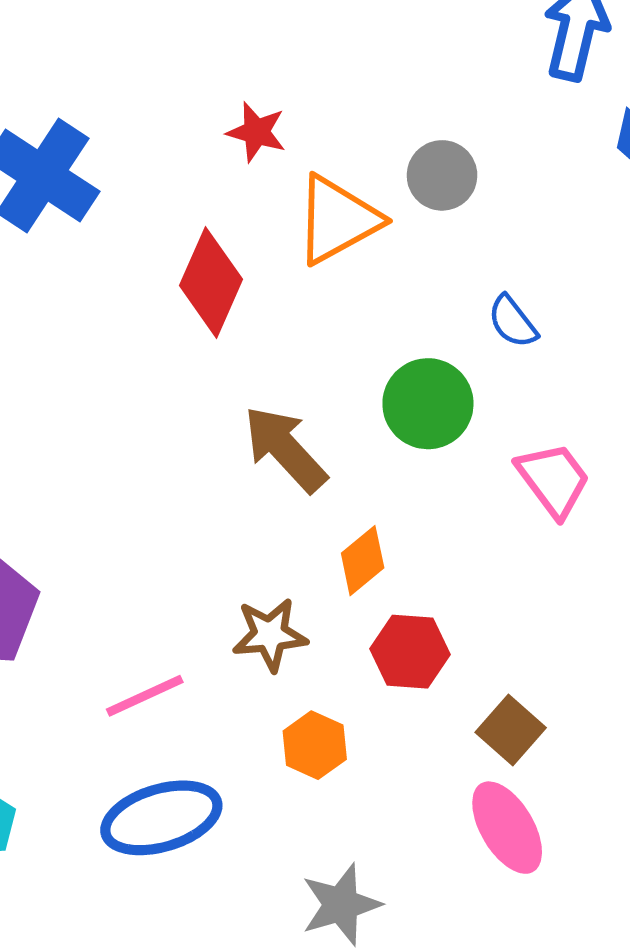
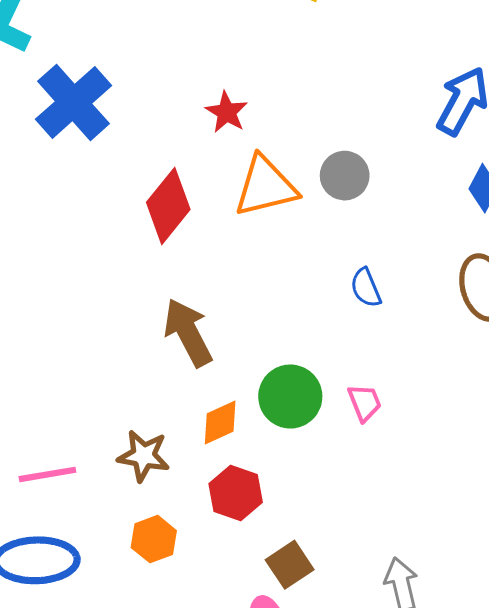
green circle: (428, 404) -> (290, 397), moved
pink trapezoid: (553, 480) -> (365, 403), size x0.7

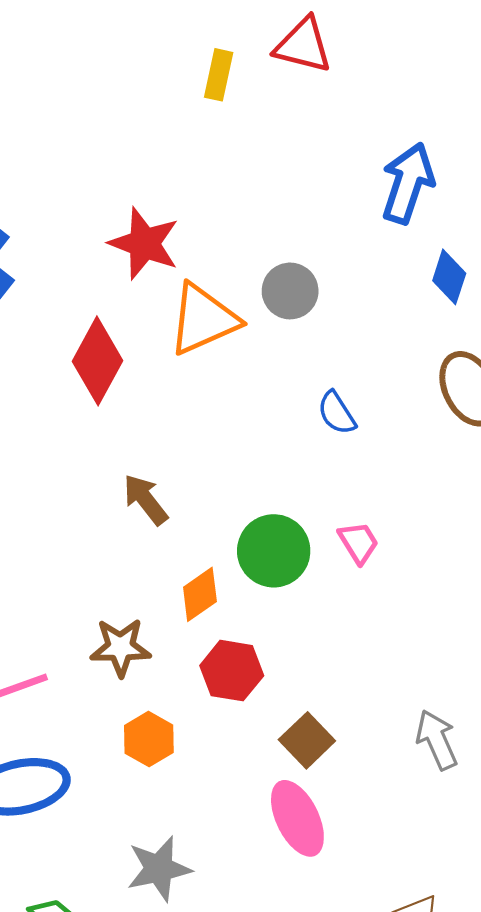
red star: (227, 112) -> (144, 243), size x1.5
brown arrow: (188, 333) -> (145, 500), size x0.7

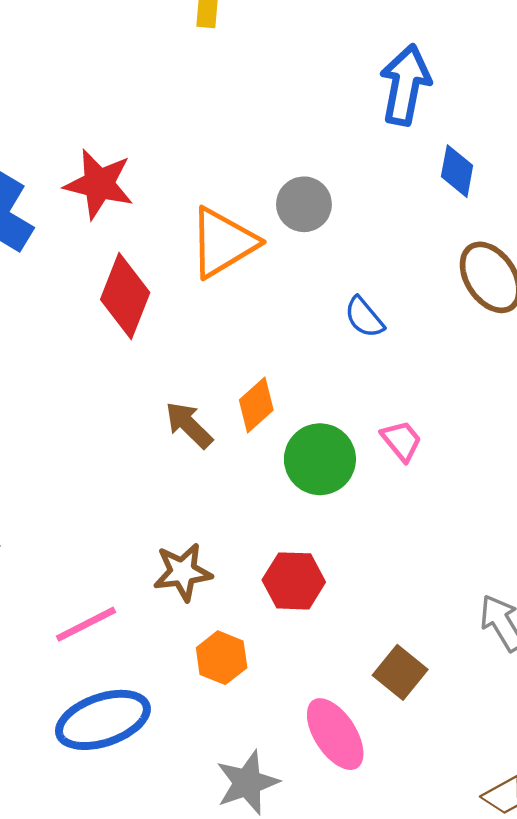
red star: (144, 243) -> (99, 184), moved
orange diamond: (200, 594) -> (256, 405), moved
brown square: (307, 740) -> (400, 672), moved
pink ellipse: (297, 818) -> (335, 734), moved

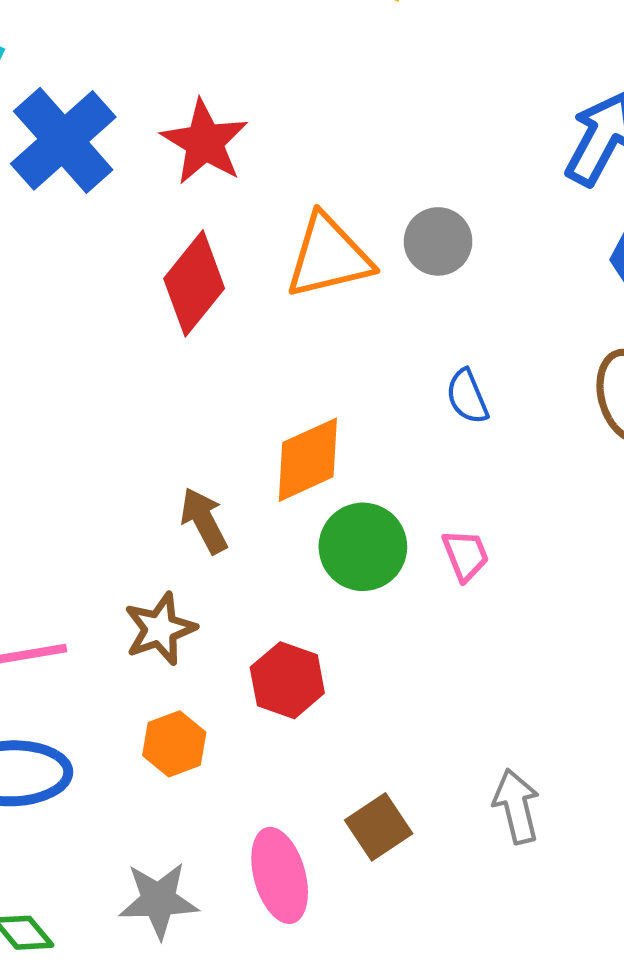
orange diamond: (256, 405) -> (308, 460), size x1.4
brown arrow: (189, 425) -> (204, 521), moved
brown star: (183, 572) -> (160, 629), turned -30

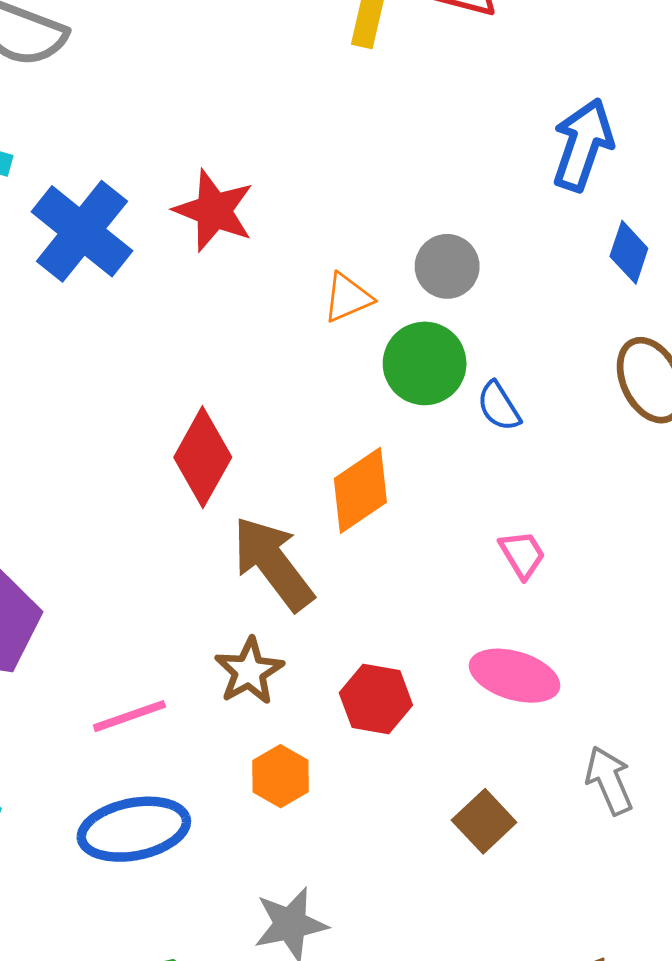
orange triangle: (329, 257) -> (348, 298), size x0.6
red diamond: (194, 283) -> (203, 457), moved
brown arrow: (204, 521) -> (273, 563), size x1.6
green circle: (363, 547) -> (425, 363), moved
pink ellipse: (280, 875) -> (515, 676), moved, turned -48

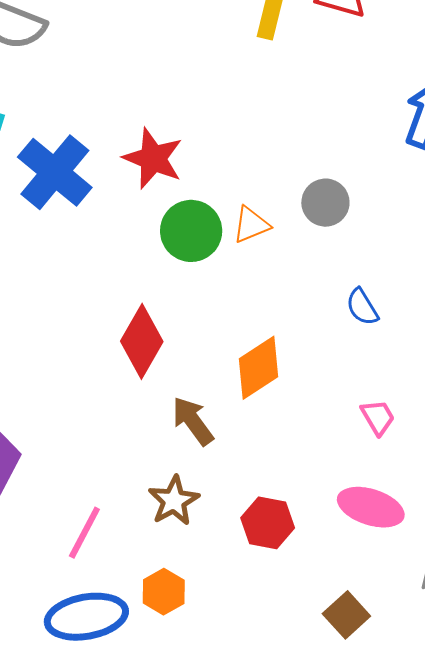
green circle: (425, 363) -> (191, 231), moved
brown arrow: (273, 563) -> (193, 421), size x0.7
pink line: (129, 716) -> (84, 533), turned -44
orange hexagon: (281, 776) -> (164, 592), moved

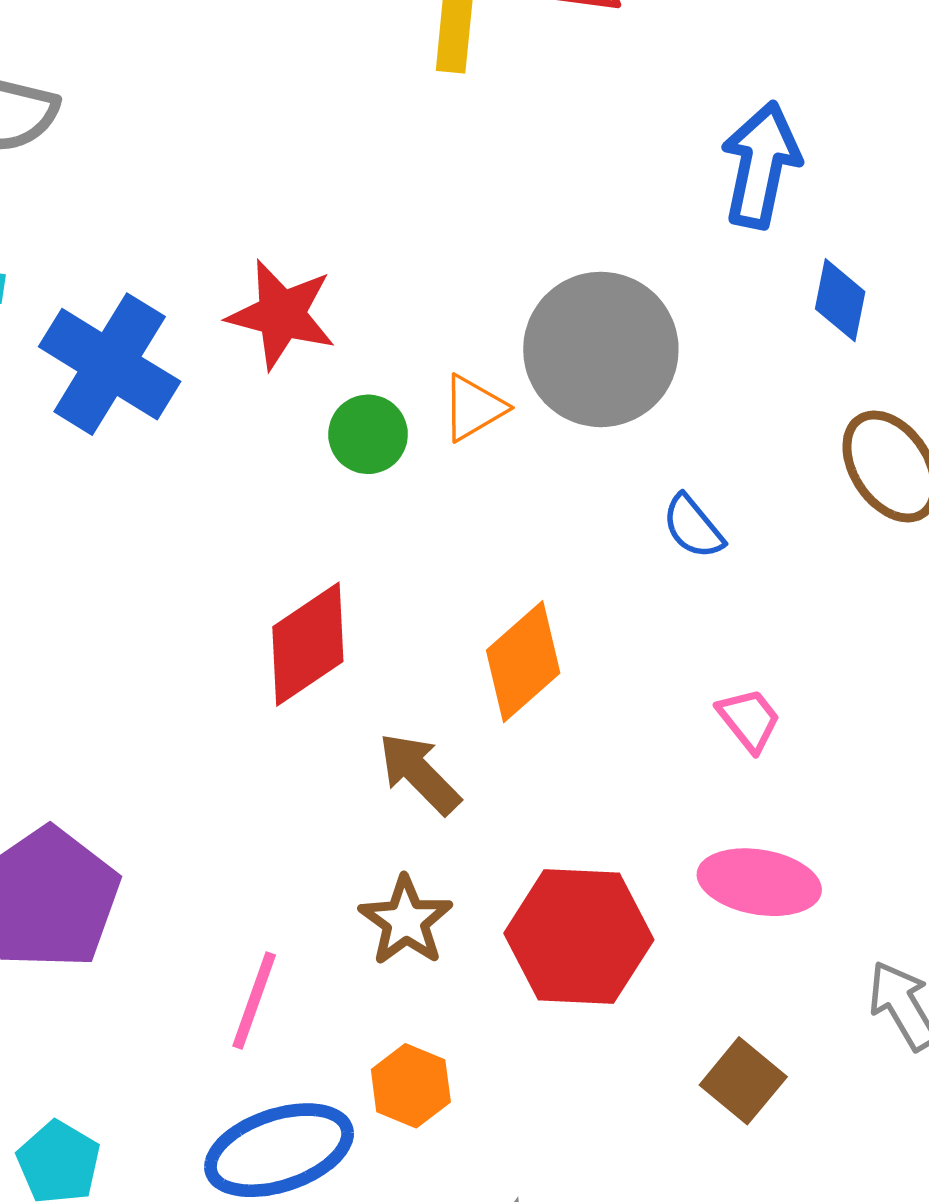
gray circle: (325, 203) -> (601, 349), size x1.8
green circle: (191, 231) -> (368, 434), size x0.7
red diamond: (142, 341) -> (308, 644), turned 34
red hexagon: (268, 523) -> (579, 937), size x1.5

